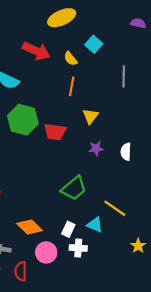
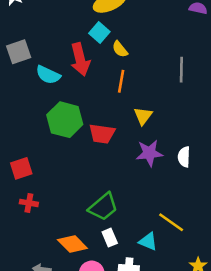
cyan square: (94, 44) -> (99, 33), moved
red arrow: (36, 51) -> (80, 59), moved, turned 52
purple star: (96, 148) -> (149, 153), size x1.5
green trapezoid: (74, 188) -> (103, 207), moved
white rectangle: (68, 229) -> (110, 238), moved, turned -48

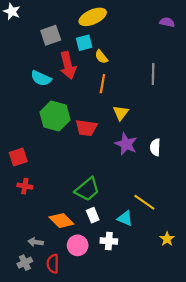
cyan square: (99, 33) -> (84, 43), turned 35
gray square: (19, 52) -> (51, 35), moved
purple star: (149, 153) -> (126, 144), turned 30

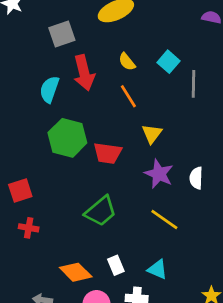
cyan square: (84, 43) -> (169, 62), moved, turned -35
cyan semicircle: (41, 78) -> (49, 89), turned 84
orange line: (102, 84) -> (128, 96), turned -42
green trapezoid: (87, 189) -> (101, 211), moved
yellow line: (144, 202) -> (164, 220), moved

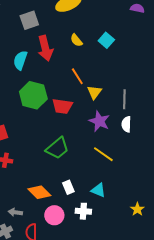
gray line: (193, 84) -> (124, 99), moved
orange line: (128, 96) -> (77, 76), moved

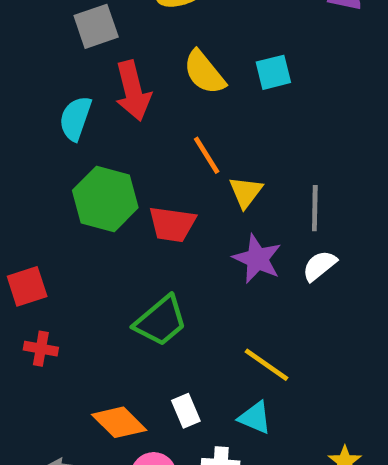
yellow semicircle: (76, 40) -> (204, 72), size x1.5
cyan square: (106, 40) -> (273, 72), turned 35
white semicircle: (126, 124) -> (319, 266), turned 49
yellow line: (103, 154) -> (266, 365), moved

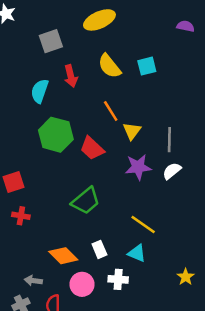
red arrow: (133, 91) -> (71, 76), size x0.7
red trapezoid: (172, 224) -> (92, 148), turned 35
purple star: (257, 259) -> (138, 167), turned -30

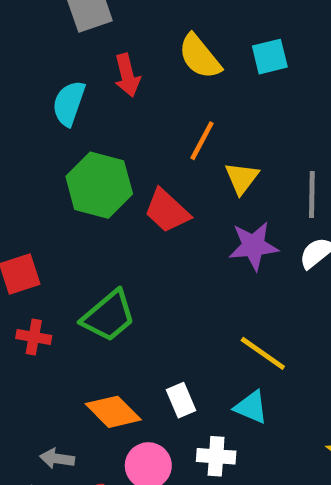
orange line: (111, 111) -> (202, 141), turned 60
green trapezoid: (86, 201) -> (109, 316), moved

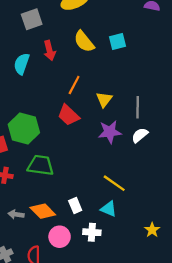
orange line: (202, 141) -> (74, 85), moved
green hexagon: (99, 185) -> (24, 129), moved
green trapezoid: (109, 316) -> (41, 165), turned -132
gray arrow: (57, 459) -> (16, 214), moved

